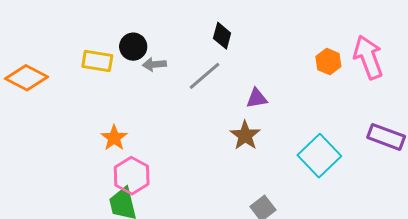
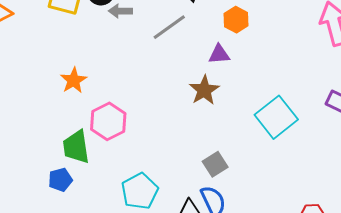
orange hexagon: (328, 62) -> (236, 20), moved
pink hexagon: (132, 176) -> (108, 121), moved

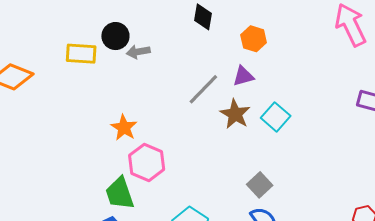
gray line: (169, 27) -> (203, 89), moved
orange star: (74, 80) -> (124, 128), moved
cyan square: (276, 117) -> (276, 117), moved, size x0.7

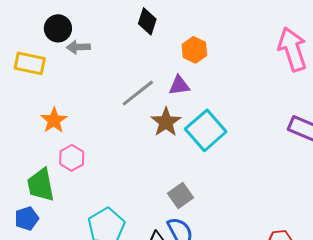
yellow rectangle: (81, 54) -> (30, 63), moved
cyan square: (276, 117) -> (206, 130), size x1.4
pink hexagon: (147, 162) -> (72, 158), size x0.7

